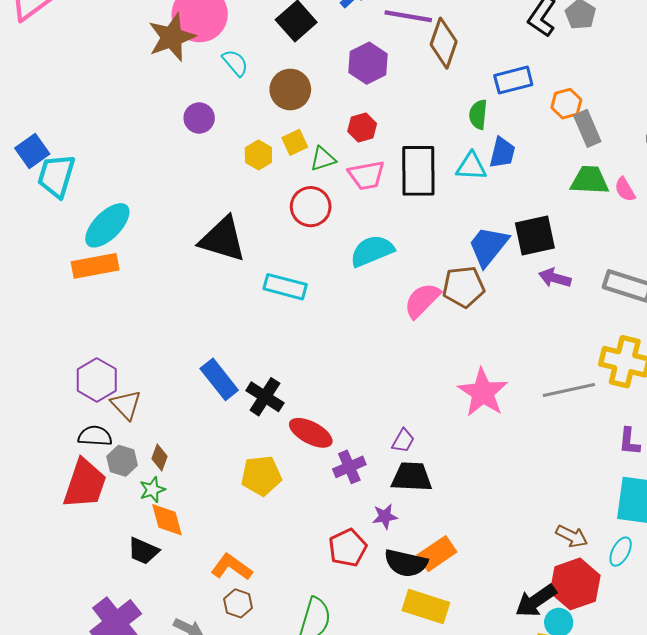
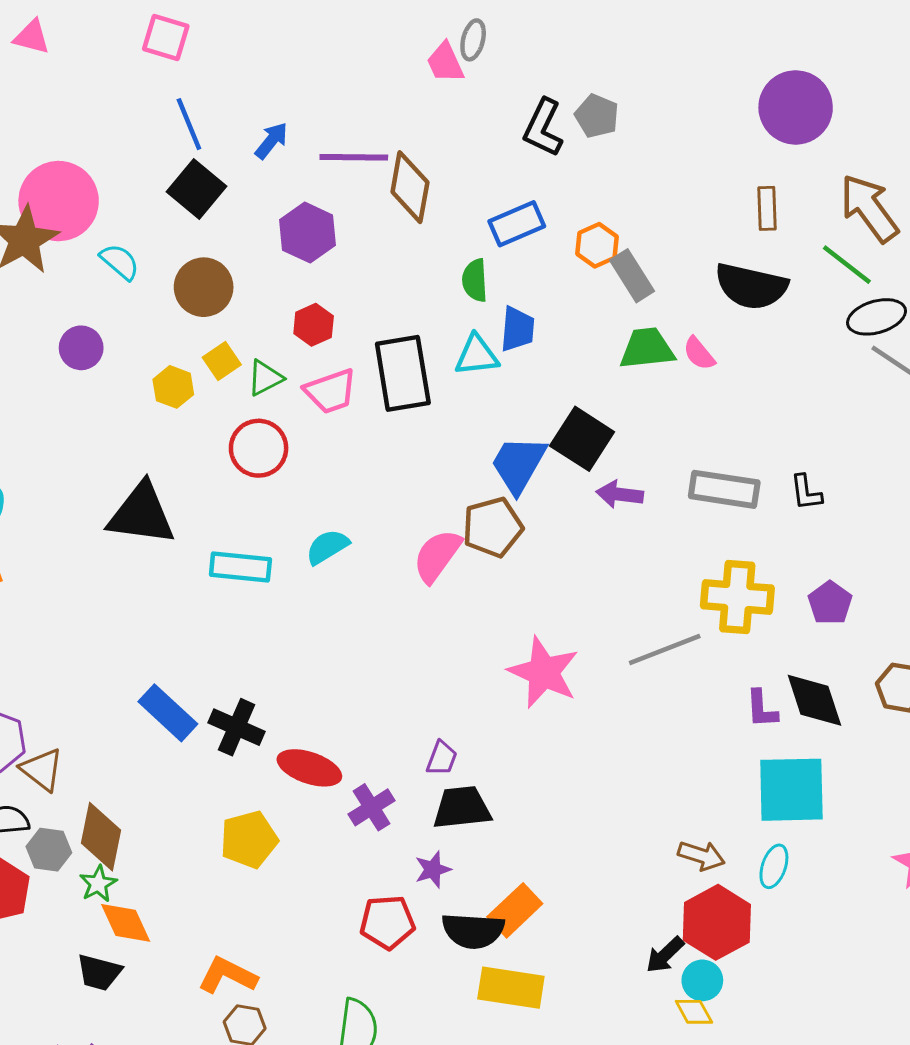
black square: (535, 236) -> (582, 439), turned -36
cyan semicircle: (372, 251) -> (327, 547), moved, size x0.7
brown diamond: (159, 457) -> (101, 837), size x1.8
red pentagon: (348, 548) -> (387, 922), turned 30
black arrow: (536, 601) -> (665, 955), size x0.7

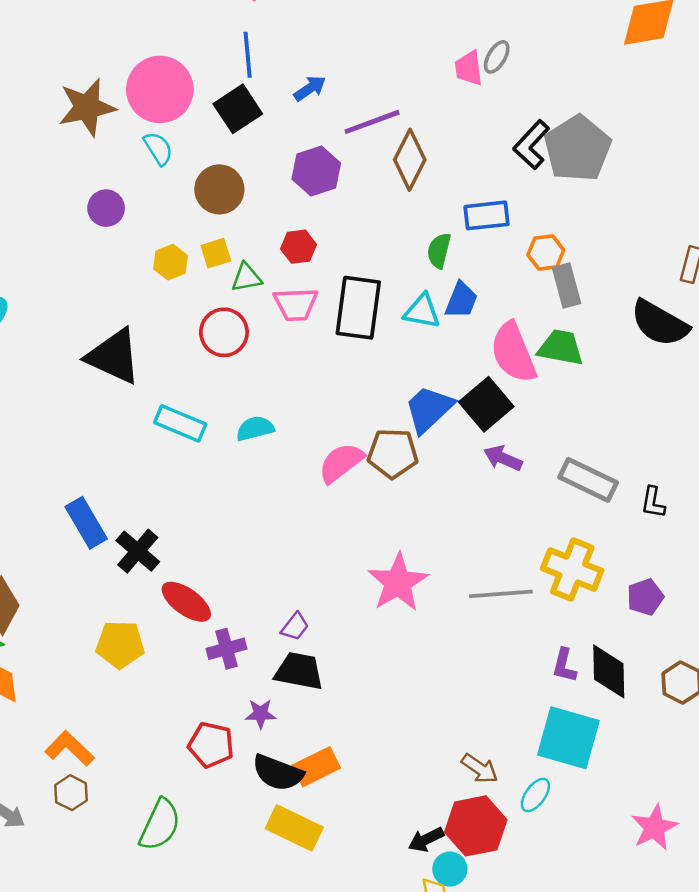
gray pentagon: (597, 116) -> (577, 148), size x1.8
purple line: (354, 157) -> (372, 122), turned -38
pink circle: (59, 201) -> (160, 89), moved
pink semicircle: (699, 353) -> (513, 353), moved, size x2.0

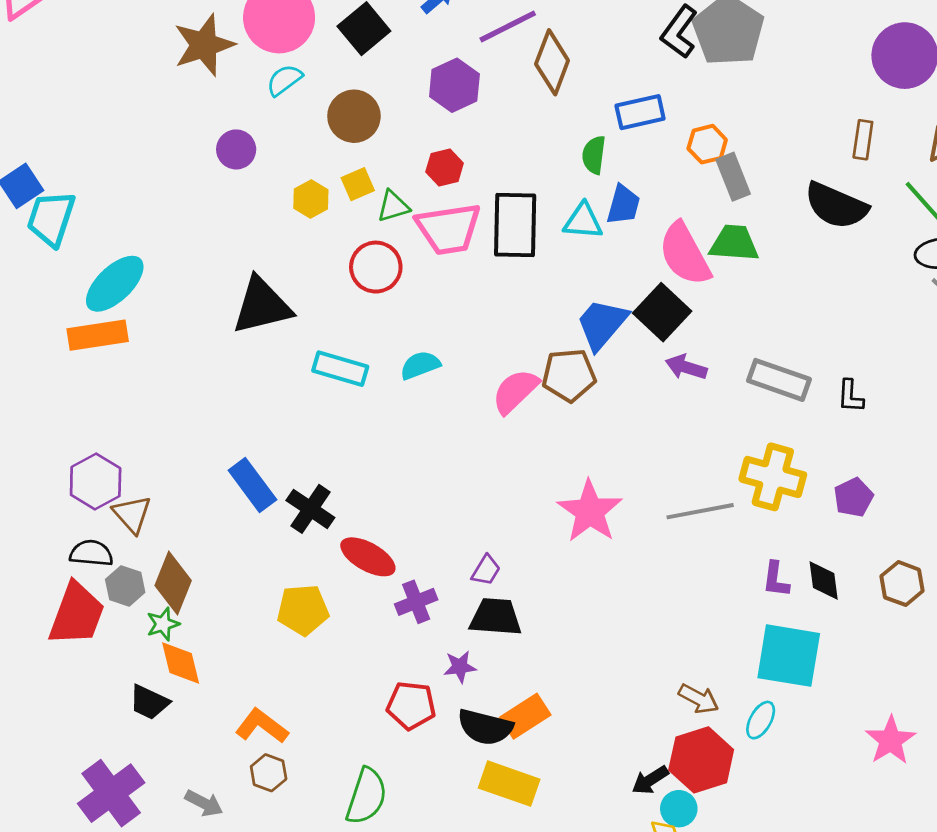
cyan semicircle: (158, 148) -> (284, 80), turned -88
pink trapezoid: (296, 304) -> (449, 229), size x1.4
black triangle: (114, 356) -> (262, 306), turned -32
black diamond: (609, 671) -> (824, 580), size x0.7

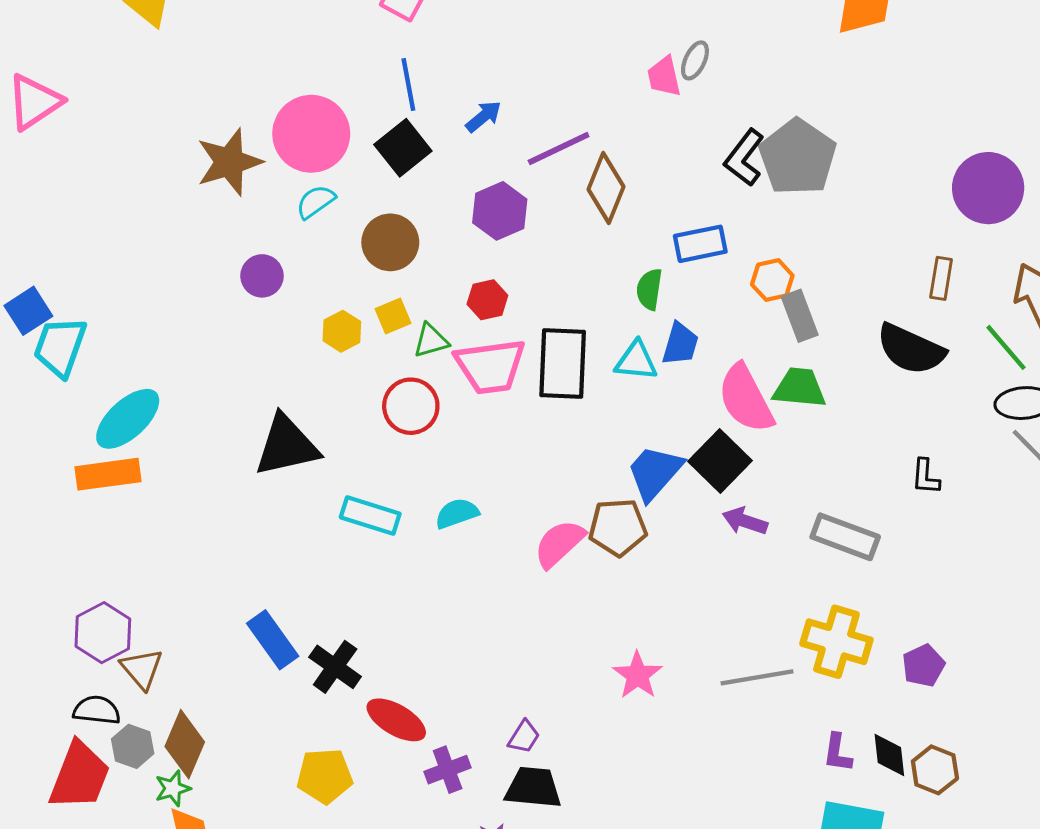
black L-shape: (850, 396) -> (926, 477), moved
pink star: (590, 511) -> (637, 675), size x0.7
brown hexagon: (902, 584) -> (935, 770), moved

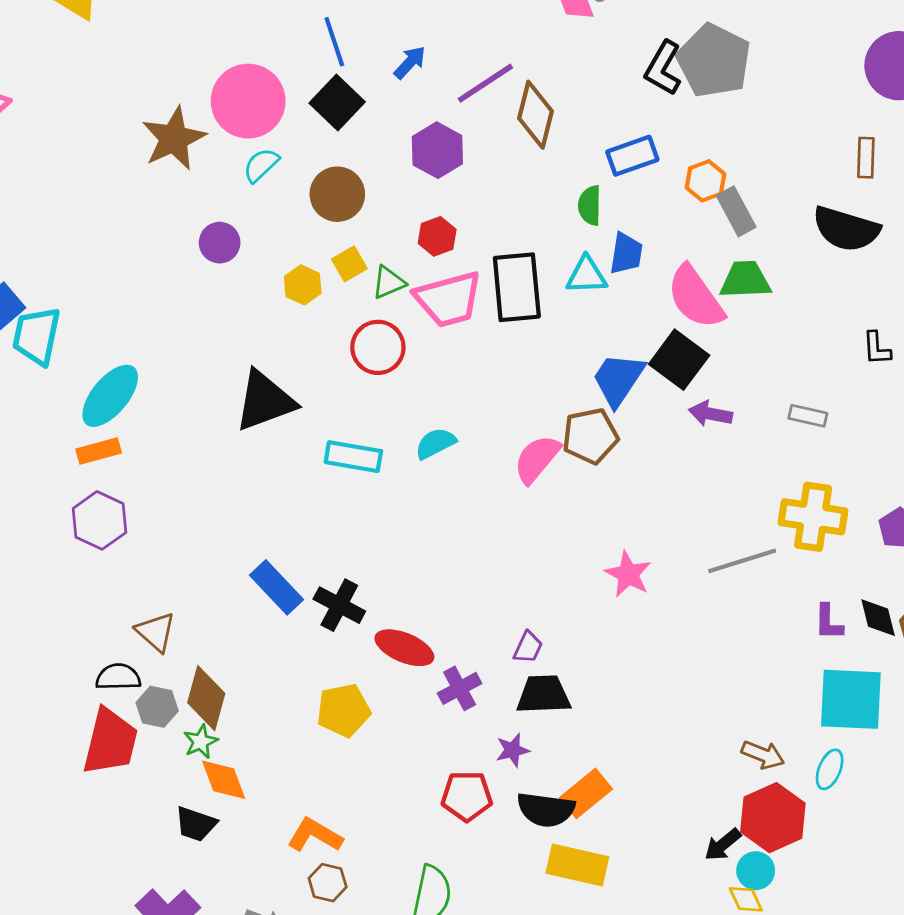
orange rectangle: (108, 474) -> (99, 451), size x0.7
gray rectangle: (845, 537) -> (808, 416), size x0.6
purple hexagon: (103, 633) -> (100, 520), moved

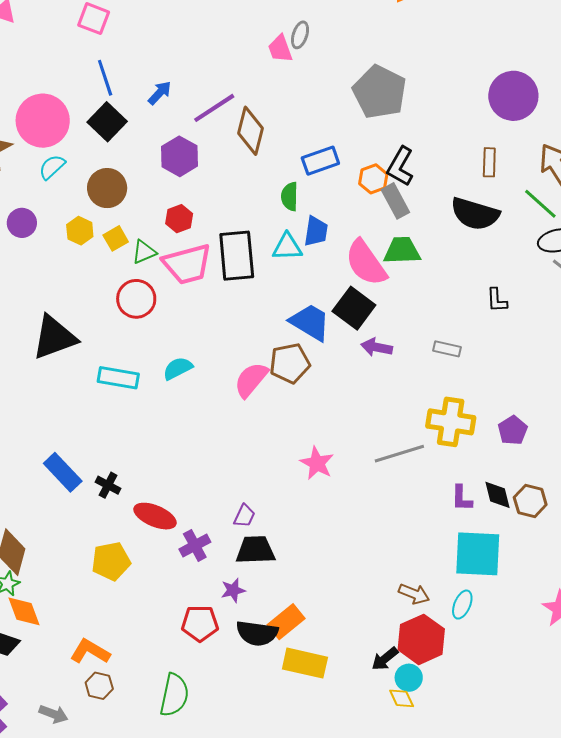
black L-shape: (663, 68) -> (400, 166), moved
yellow hexagon: (303, 285) -> (80, 231), moved
blue trapezoid: (618, 379) -> (310, 322), turned 87
black cross: (339, 605) -> (108, 485), size x0.7
yellow rectangle: (577, 865) -> (305, 663), moved

